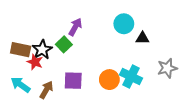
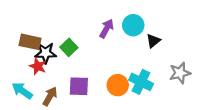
purple arrow: (75, 27) -> (107, 29), moved
black triangle: (142, 38) -> (153, 41), turned -40
brown rectangle: (21, 50) -> (30, 42), moved
black star: (42, 50) -> (46, 53), turned 30

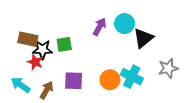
black triangle: (153, 41) -> (143, 38), size x1.5
green square: (69, 47) -> (64, 44), turned 35

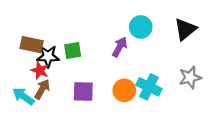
purple arrow: (100, 27) -> (120, 47), moved
black triangle: (143, 38) -> (185, 29), moved
brown arrow: (47, 90) -> (42, 89), moved

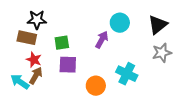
black star: (48, 56) -> (37, 20), moved
gray star: (190, 77) -> (162, 53), moved
orange circle: (124, 90) -> (96, 86), moved
purple square: (83, 92) -> (68, 65), moved

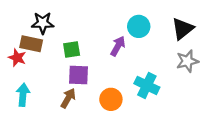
red star: (34, 60) -> (17, 58), moved
brown arrow: (36, 76) -> (68, 98), moved
cyan arrow: (20, 82) -> (23, 95), turned 60

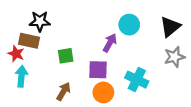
green square: (72, 50) -> (66, 56), moved
purple square: (79, 75) -> (98, 70), moved
cyan arrow: (23, 95) -> (21, 76), moved

